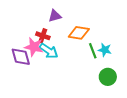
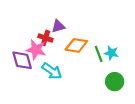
purple triangle: (55, 16) -> (58, 26), moved
orange diamond: (79, 33) -> (76, 45), moved
cyan arrow: (49, 51) -> (52, 71), moved

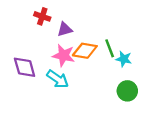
red cross: (45, 38) -> (42, 16), moved
pink star: (36, 50) -> (64, 55), moved
green line: (99, 54) -> (110, 48), moved

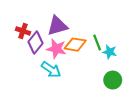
red cross: (42, 16) -> (23, 31), moved
purple triangle: (65, 29) -> (57, 26), size x1.5
purple diamond: (25, 67) -> (35, 42), moved, turned 55

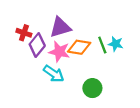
cyan star: (110, 52) -> (116, 44), moved
green circle: (113, 80) -> (92, 88), moved

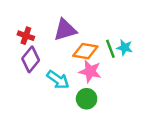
purple diamond: (37, 45) -> (31, 59), moved
pink star: (59, 52) -> (90, 71), moved
green circle: (92, 88) -> (87, 99), moved

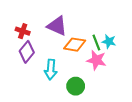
purple triangle: (65, 30) -> (57, 26), turned 40
pink star: (90, 71) -> (96, 60), moved
cyan arrow: (58, 80) -> (51, 70), turned 60

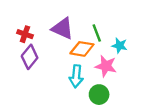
green line: (96, 43) -> (97, 33), moved
cyan arrow: (51, 70) -> (76, 76), moved
green circle: (76, 86) -> (99, 95), moved

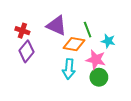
green circle: (99, 95) -> (99, 77), moved

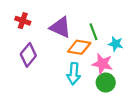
red cross: (22, 31) -> (23, 21), moved

